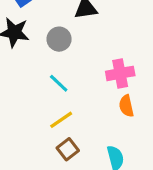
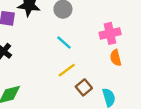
brown square: (68, 149) -> (84, 87), moved

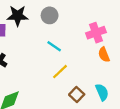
brown square: (84, 87) -> (77, 95), moved

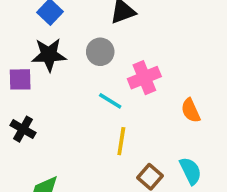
pink cross: (96, 33) -> (144, 78), moved
yellow line: (60, 72) -> (121, 141), turned -35

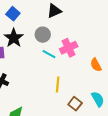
black star: (49, 55) -> (14, 38), turned -30
cyan line: (110, 101) -> (49, 54), moved

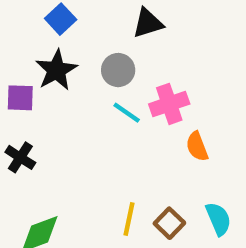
orange semicircle: (96, 65) -> (197, 146), moved
yellow line: (58, 84) -> (129, 219), moved

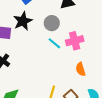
orange semicircle: (197, 146) -> (81, 69), moved

